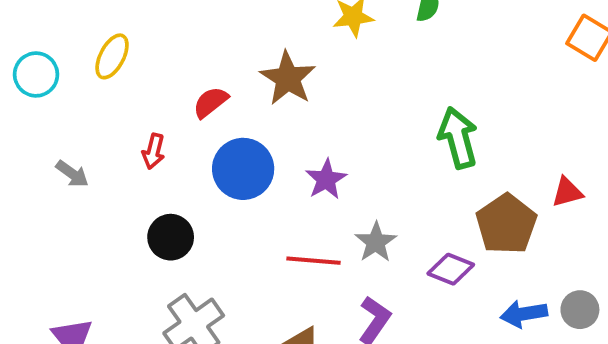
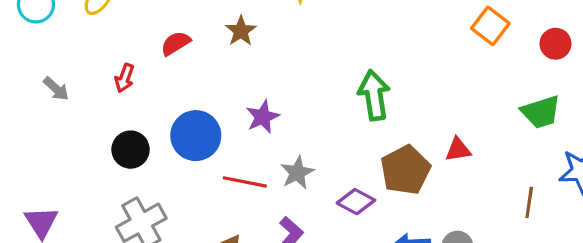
brown star: (288, 78) -> (241, 31), size x0.7
blue circle: (243, 169) -> (196, 136), moved

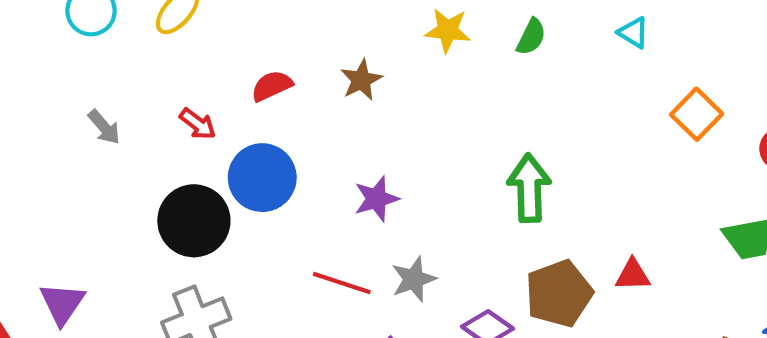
red arrow: (125, 78) -> (198, 124), turned -80
blue circle: (196, 136) -> (262, 178), moved
black circle: (131, 150) -> (194, 221), size x1.4

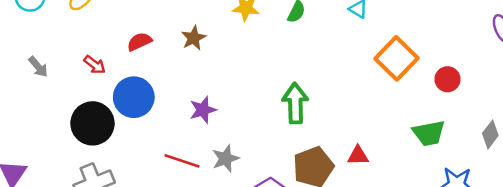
orange square: (697, 114) -> (396, 58), size x1.4

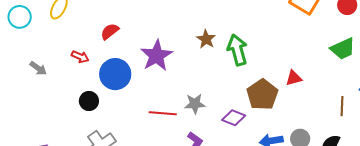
brown star: (194, 38) -> (206, 39), moved
purple star: (203, 110) -> (157, 56), moved, size x1.5
black circle: (92, 123) -> (89, 101), size x0.6
gray star: (225, 159) -> (195, 104), turned 30

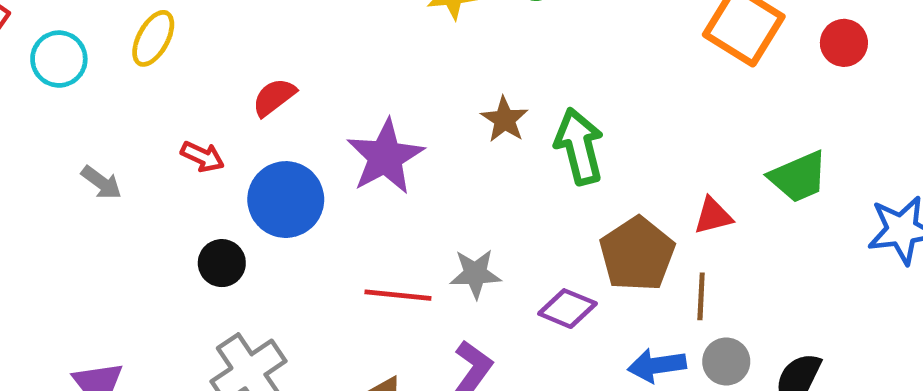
green trapezoid: (343, 49) -> (798, 177), moved
brown line: (342, 106) -> (701, 296), moved

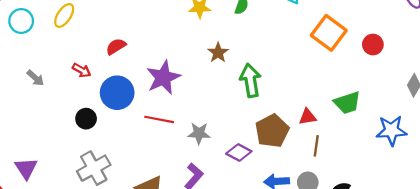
brown star: (505, 119) -> (218, 53), moved
red line: (398, 295) -> (159, 119), moved
brown line: (701, 296) -> (316, 146), moved

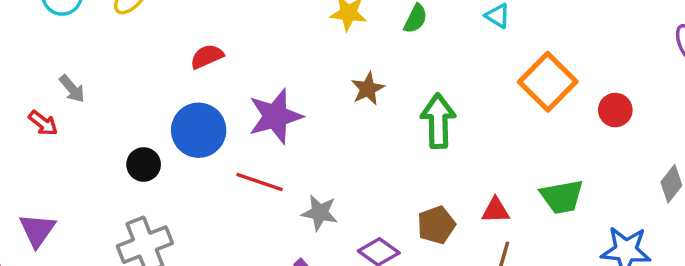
red arrow: (82, 70) -> (43, 123), moved
green arrow: (250, 80) -> (438, 121), moved
brown pentagon: (272, 131) -> (436, 225), size x0.7

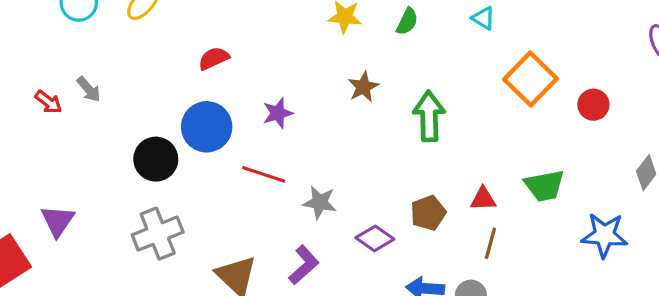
purple star: (275, 116) -> (278, 113), size x0.6
red arrow: (43, 123) -> (48, 102), moved
black circle: (144, 165) -> (156, 159), size x1.4

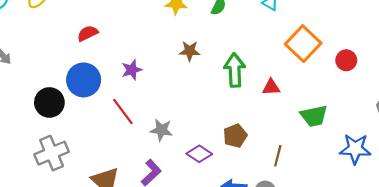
brown star: (363, 87) -> (190, 51), turned 30
red line: (264, 174) -> (123, 112), turned 36
red triangle: (483, 199) -> (271, 87), moved

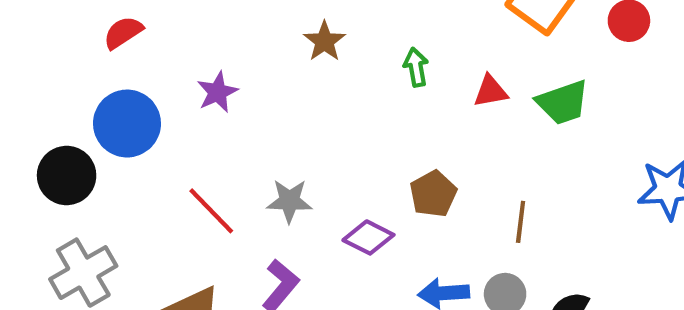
brown star: (190, 51) -> (324, 41), turned -30
green arrow: (235, 70) -> (416, 67), size x0.6
red line: (123, 112) -> (211, 211), moved
green trapezoid: (314, 116) -> (563, 102), moved

